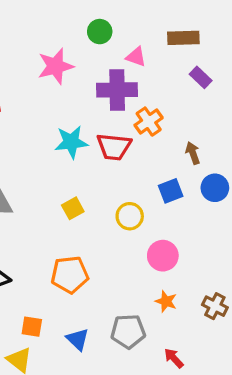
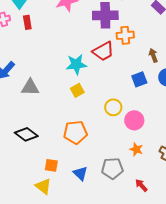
orange cross: (149, 122) -> (125, 35), turned 30
cyan star: (71, 142) -> (76, 64), moved
red trapezoid: (114, 147) -> (103, 51), turned -35
yellow circle: (130, 216) -> (113, 107), moved

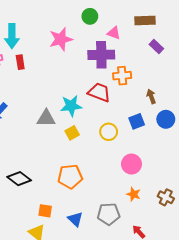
red trapezoid: (103, 51) -> (99, 92), turned -130
gray triangle: (30, 87) -> (46, 118), moved
yellow circle: (113, 107) -> (109, 132), moved

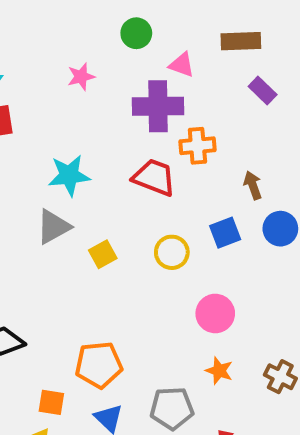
pink star: (61, 39) -> (81, 77), size x0.6
cyan star: (71, 106) -> (69, 175), moved
gray triangle: (46, 118) -> (53, 227), turned -30
orange pentagon: (70, 177) -> (99, 365), moved

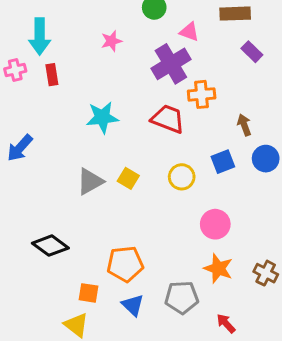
purple cross: (158, 106) -> (171, 64), turned -30
gray triangle: (53, 227) -> (90, 181), moved
yellow square: (103, 254) -> (128, 178), turned -30
orange star: (219, 371) -> (218, 268), size x1.4

